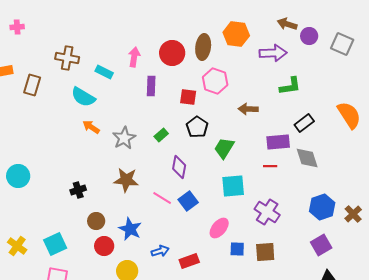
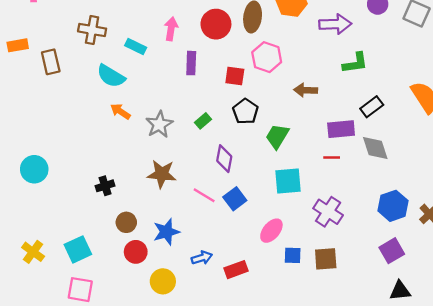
brown rectangle: (32, 85) -> (51, 62), turned -30
blue star: (130, 229) -> (166, 232), turned 30

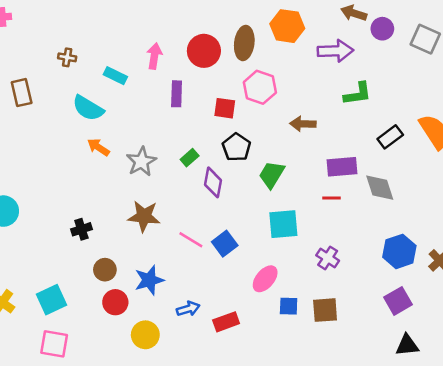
brown cross: (92, 30) -> (67, 57), size x0.6
black rectangle: (372, 107) -> (390, 137), moved
purple diamond: (224, 159) -> (213, 182), moved
purple cross: (328, 212) -> (328, 258), size x0.7

